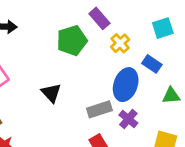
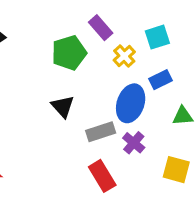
cyan square: (163, 28) -> (157, 37), moved
blue rectangle: (152, 64) -> (161, 80), turned -60
black triangle: (51, 93) -> (63, 106), moved

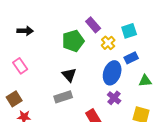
gray rectangle: (101, 132) -> (63, 97), moved

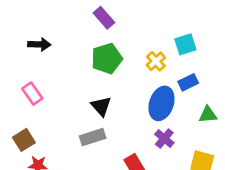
purple rectangle: (93, 25) -> (104, 18), moved

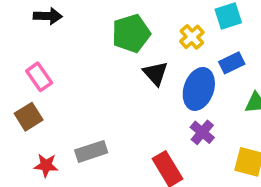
black triangle: (101, 106) -> (155, 73), moved
gray rectangle: (93, 137) -> (91, 151), moved
brown square: (24, 140) -> (29, 117), moved

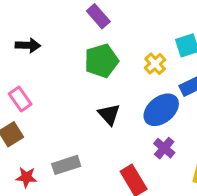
black triangle: (155, 73) -> (109, 114), moved
blue ellipse: (199, 89) -> (161, 110), turned 32

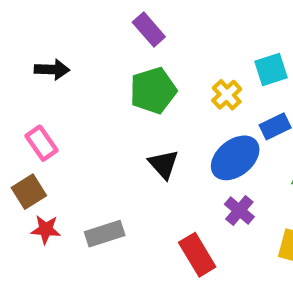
red star: (26, 177) -> (46, 229), moved

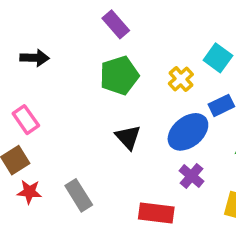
cyan square: (271, 69) -> (218, 58), turned -36
gray rectangle: (105, 234) -> (79, 195), turned 76
red rectangle: (197, 255) -> (156, 213), turned -52

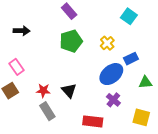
cyan square: (218, 58) -> (129, 16), moved
black triangle: (128, 137) -> (69, 91), moved
red star: (29, 192) -> (43, 91), moved

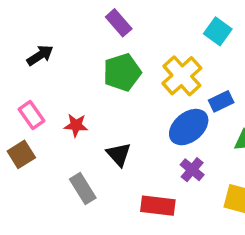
black arrow: (22, 31) -> (40, 55), turned -35
yellow cross: (107, 43) -> (182, 76), size x1.6
red star: (43, 91) -> (76, 125), moved

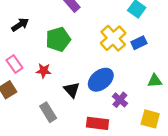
green pentagon: (122, 72) -> (58, 39), moved
blue rectangle: (221, 101) -> (139, 43), moved
blue ellipse: (189, 127) -> (101, 80), moved

